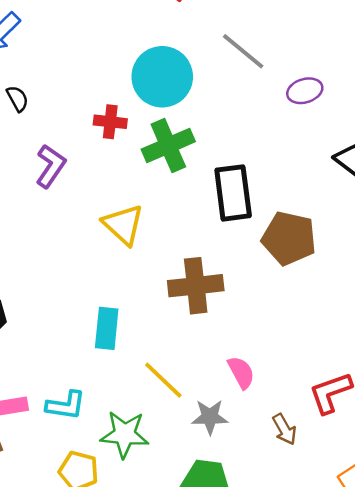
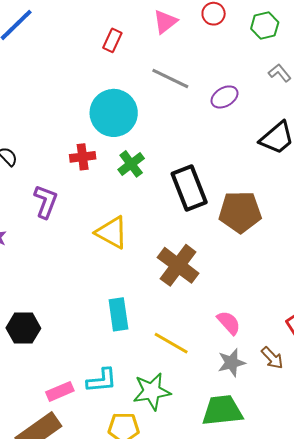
green cross: (168, 145) -> (131, 164), size x0.7
brown cross: (196, 286) -> (178, 265), turned -33
gray star: (210, 417) -> (231, 363), moved

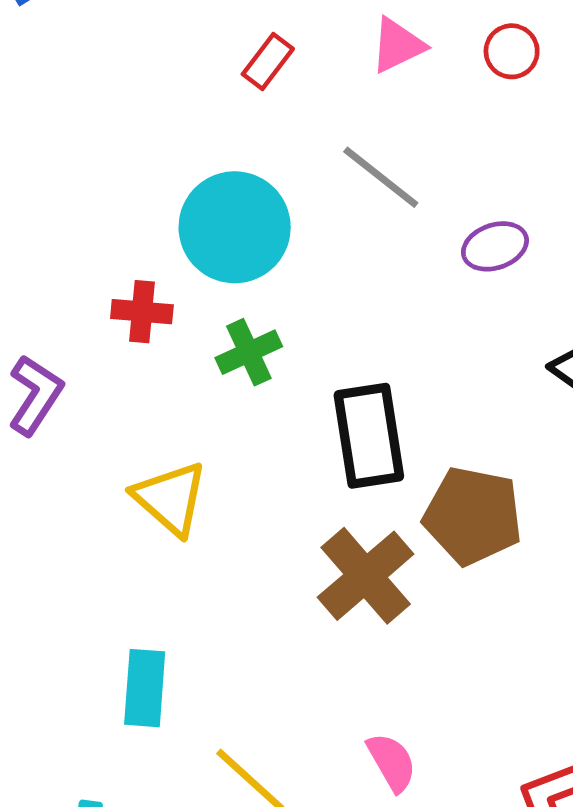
brown cross: (178, 265) -> (366, 576), moved

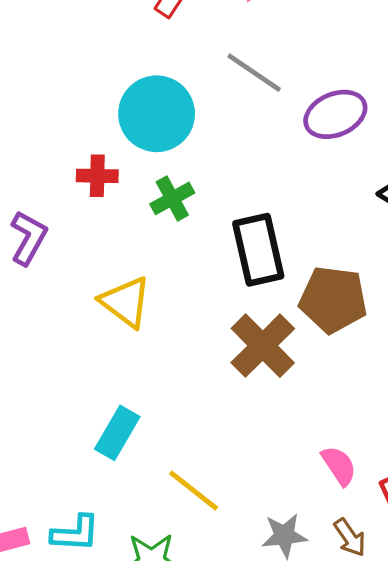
purple ellipse: (495, 246) -> (335, 114), size x1.4
cyan rectangle: (145, 688) -> (117, 433), turned 30
pink semicircle: (392, 762) -> (339, 466), moved

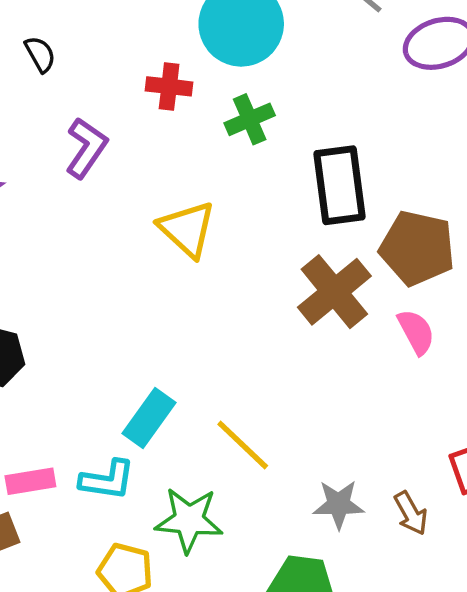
cyan rectangle: (117, 433) -> (149, 418), moved
pink semicircle: (339, 466) -> (416, 332), moved

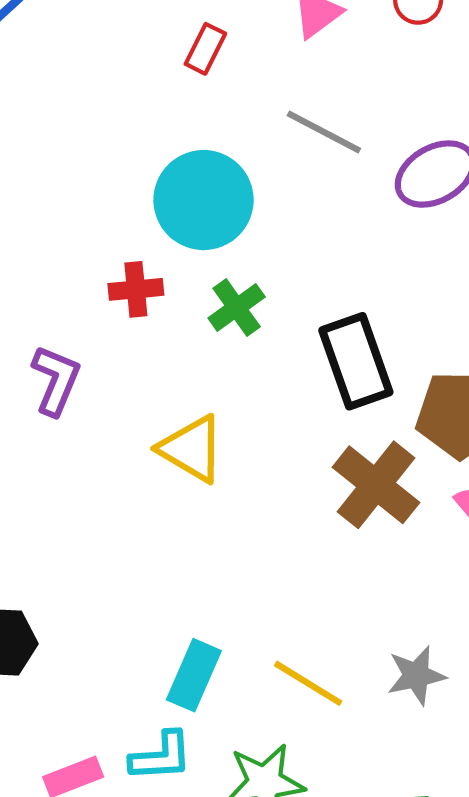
gray star: (339, 504) -> (416, 675), moved

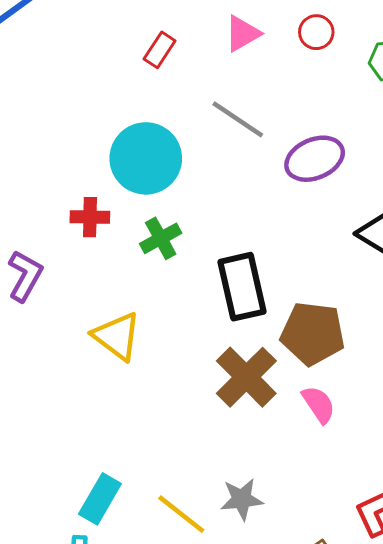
gray star: (416, 675) -> (242, 499), moved

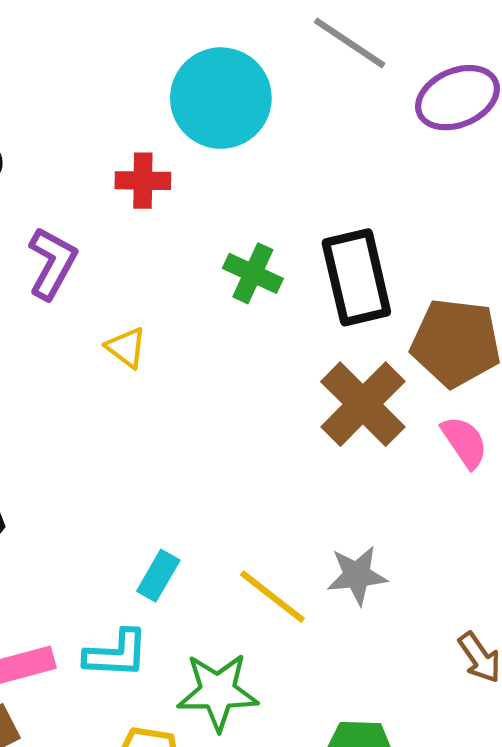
green cross: (161, 238) -> (253, 273), moved, turned -36
yellow triangle: (117, 336) -> (126, 348), moved, size x0.6
cyan rectangle: (100, 499) -> (158, 576), size x0.7

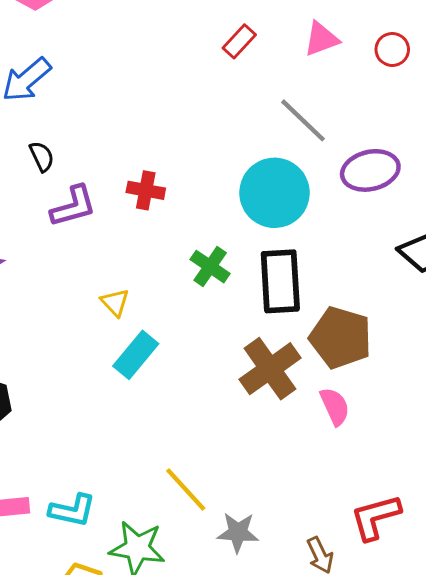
cyan circle: (221, 98) -> (274, 193), moved
purple L-shape: (52, 263) -> (73, 206), moved, turned 36
gray star: (357, 575) -> (238, 532), moved
cyan rectangle: (158, 576) -> (136, 355), moved, size x1.4

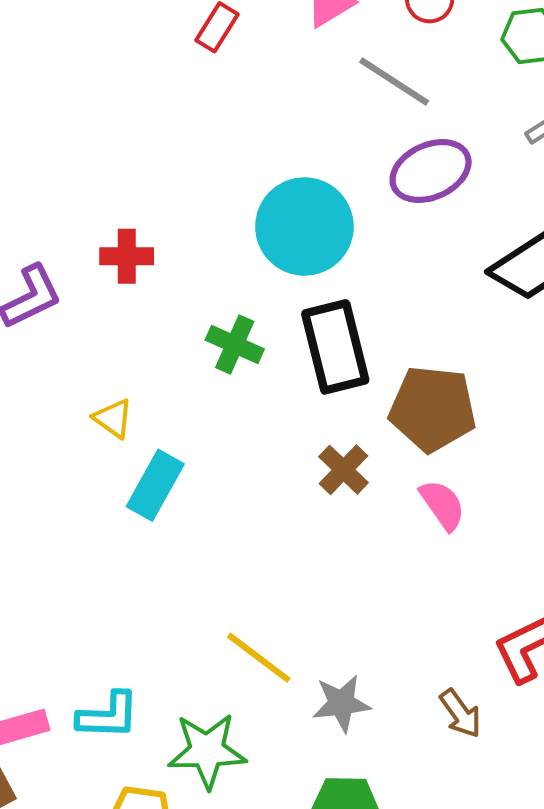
gray line: (303, 120) -> (394, 82), moved
brown cross: (270, 369) -> (344, 470), size x0.6

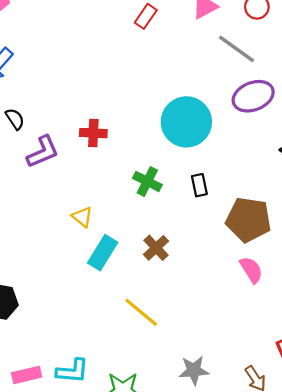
black rectangle: (335, 347) -> (199, 185), size x0.5
brown cross: (344, 470) -> (156, 248), moved
yellow line: (259, 658) -> (141, 312), moved

